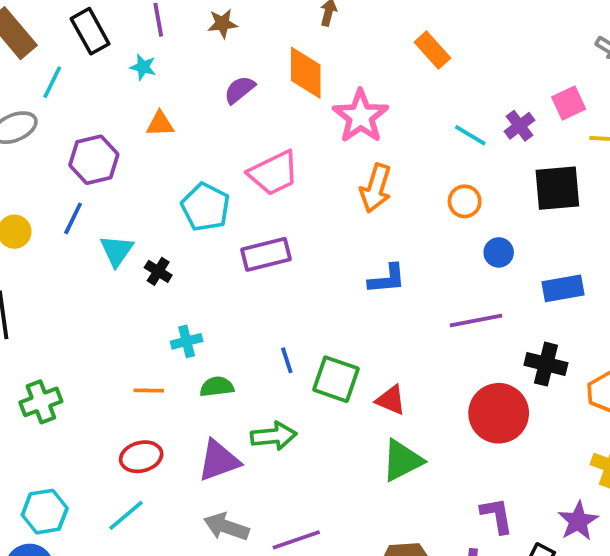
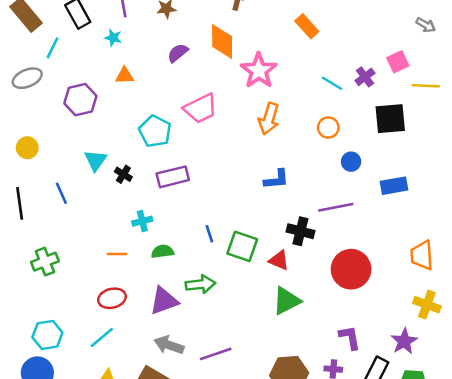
blue line: (73, 218) -> (61, 193), moved, turned -50
purple rectangle: (266, 254) -> (173, 177), moved
black cross: (546, 364) -> (300, 231), moved

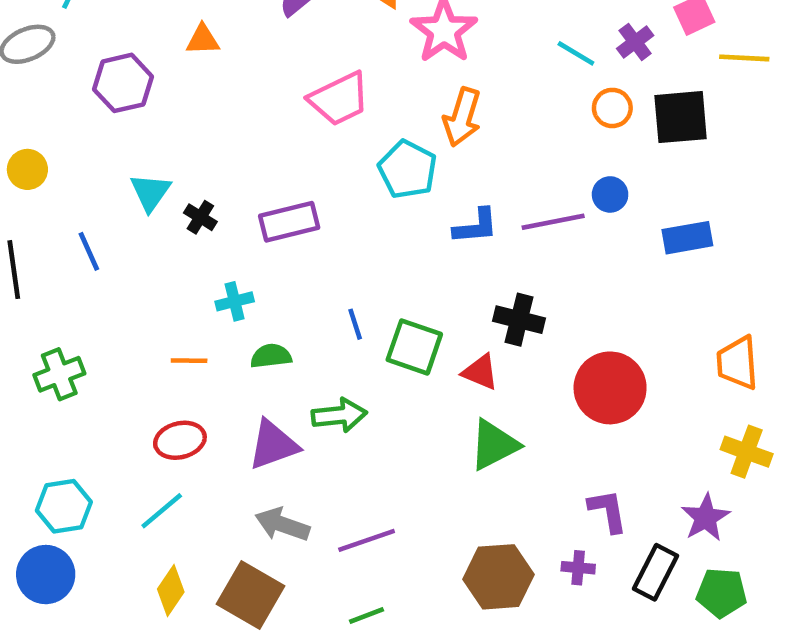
orange circle: (328, 127) -> (612, 108), moved
cyan pentagon: (155, 131) -> (407, 169), moved
purple line: (336, 207) -> (553, 222), moved

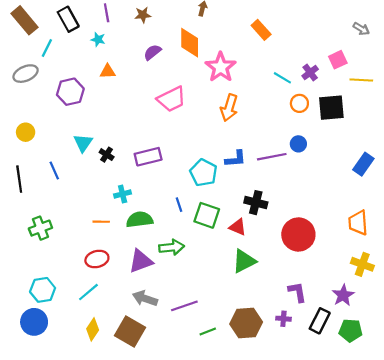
cyan pentagon: (407, 169) -> (204, 173), moved
blue rectangle: (687, 238) -> (363, 164), moved, turned -45
green semicircle: (271, 356) -> (140, 220), size x1.4
green line: (367, 615) -> (208, 331), moved

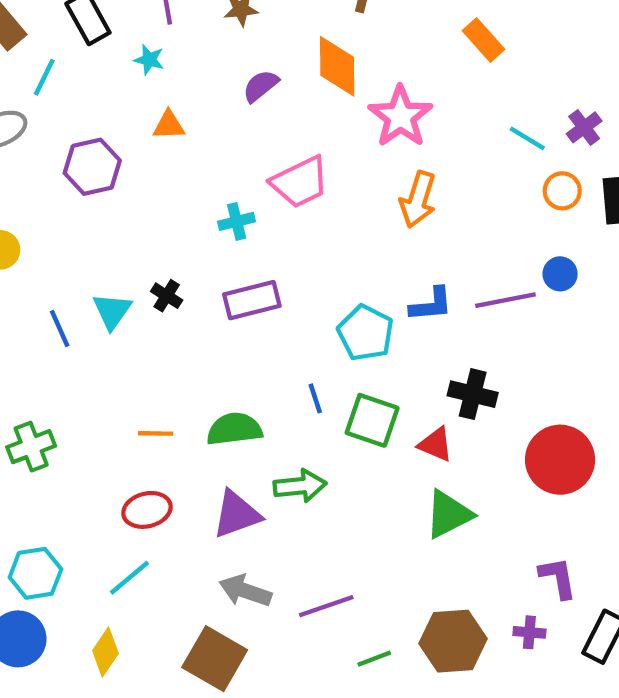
cyan triangle: (83, 143) -> (112, 311), moved
cyan cross: (123, 194) -> (237, 221), moved
yellow diamond: (93, 329) -> (105, 652), moved

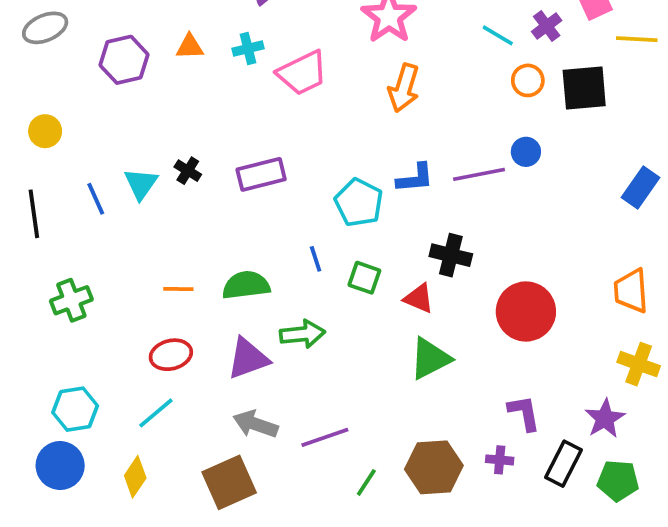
orange triangle: (169, 125) -> (190, 47), moved
cyan cross: (237, 221) -> (248, 49), moved
green square: (372, 420) -> (364, 278), size x0.7
brown square: (215, 659) -> (229, 482), turned 36
green line: (374, 659) -> (366, 482), turned -36

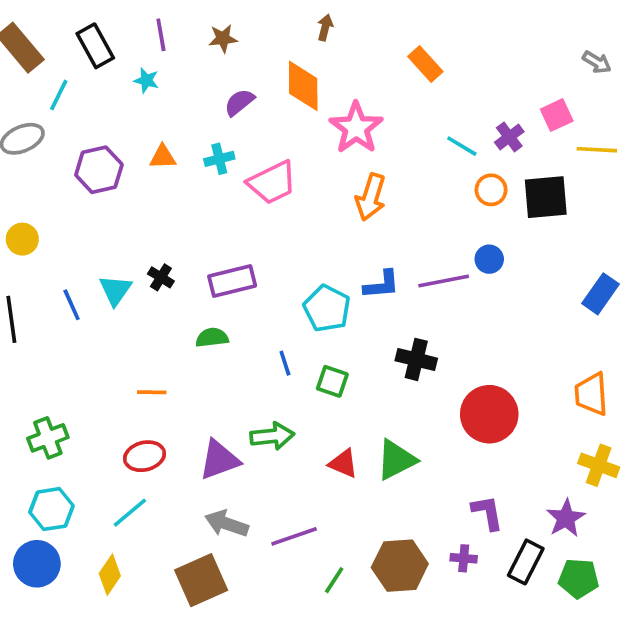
green semicircle: (246, 285) -> (212, 338), moved, size x0.7
red triangle: (419, 298) -> (343, 463), moved
green cross: (71, 300) -> (48, 438), moved

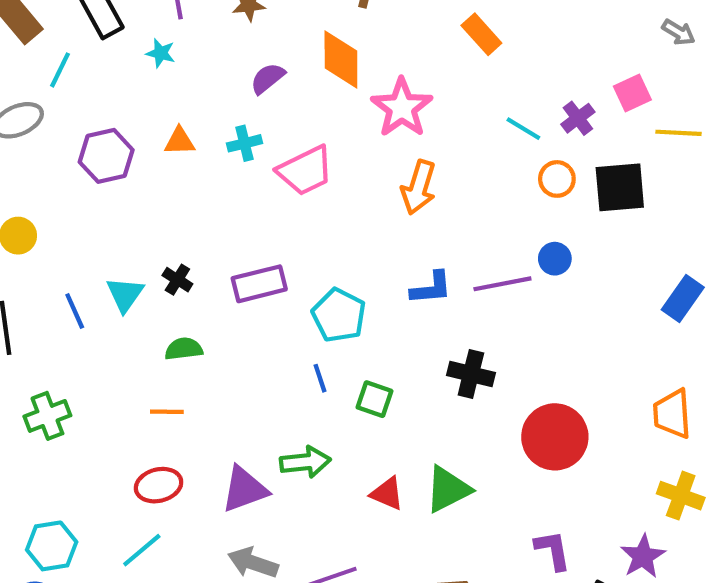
cyan pentagon: (327, 308) -> (339, 315), moved
green semicircle: (212, 338) -> (184, 349), moved
green cross: (48, 438) -> (47, 416), moved

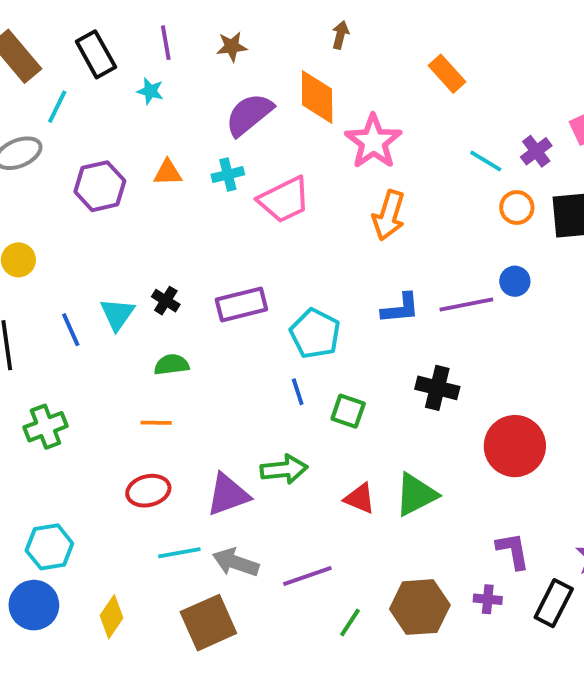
purple semicircle: (268, 78) -> (249, 114), size x1.5
cyan line: (142, 550) -> (179, 553), moved, turned 30

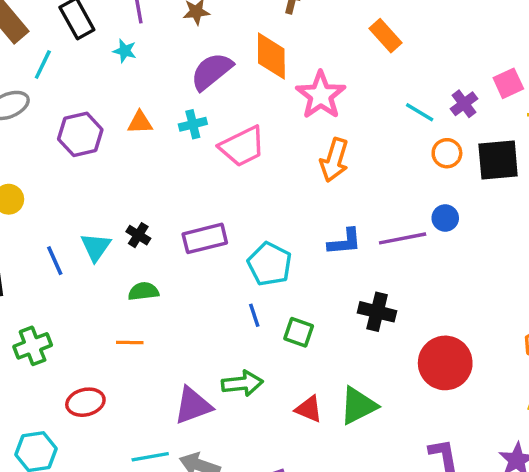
red ellipse: (148, 491) -> (85, 402), moved

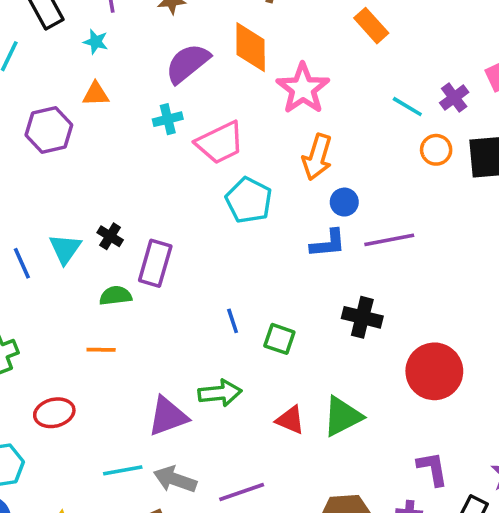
orange triangle: (140, 123) -> (96, 94), moved
blue circle: (445, 218) -> (344, 202), moved
purple rectangle: (205, 238) -> (155, 263), moved, turned -60
cyan pentagon: (270, 264) -> (249, 200), moved

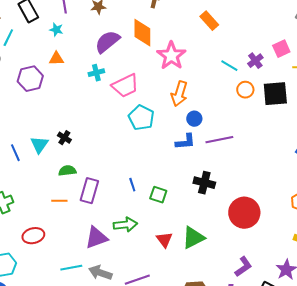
purple rectangle: (155, 263) -> (89, 191), moved
red triangle: (290, 420) -> (164, 240), turned 30
purple L-shape: (433, 469) -> (243, 267), turned 65

